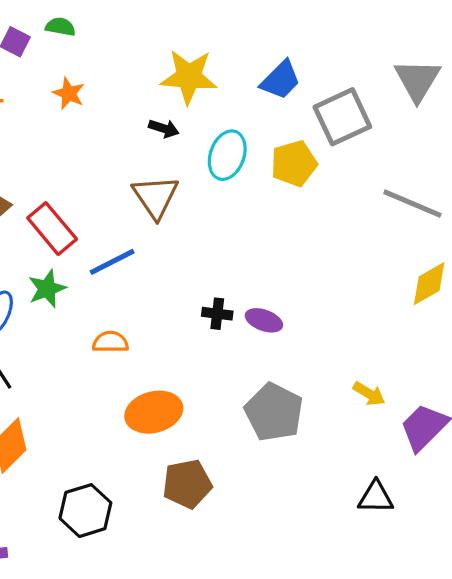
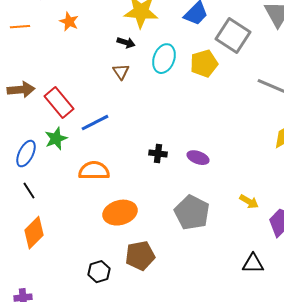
gray square: (342, 117) -> (233, 36), turned -32
brown triangle: (155, 197) -> (121, 72), moved, size x0.6
purple ellipse: (264, 320) -> (198, 158), moved
orange semicircle: (110, 342) -> (94, 171), size x1.4
black hexagon: (85, 511) -> (99, 272), moved, size x0.7

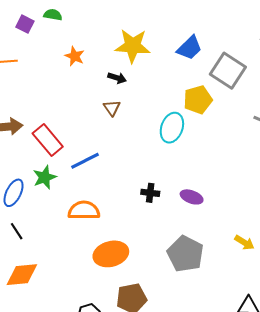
orange star: (69, 22) -> (75, 56), moved
cyan ellipse: (164, 59) -> (172, 128), moved
orange diamond: (34, 233) -> (22, 275), turned 40

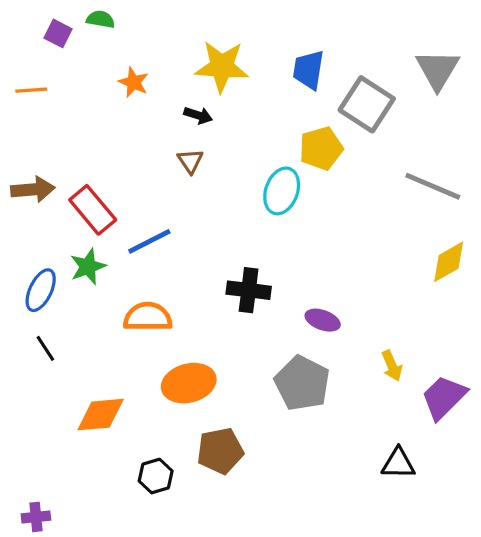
blue trapezoid: (190, 48) -> (308, 70), turned 144
black cross: (150, 193) -> (249, 290), size x1.5
purple ellipse: (192, 197) -> (323, 320), moved
yellow arrow: (244, 243) -> (392, 366), turned 36
orange diamond: (22, 275) -> (101, 415), moved

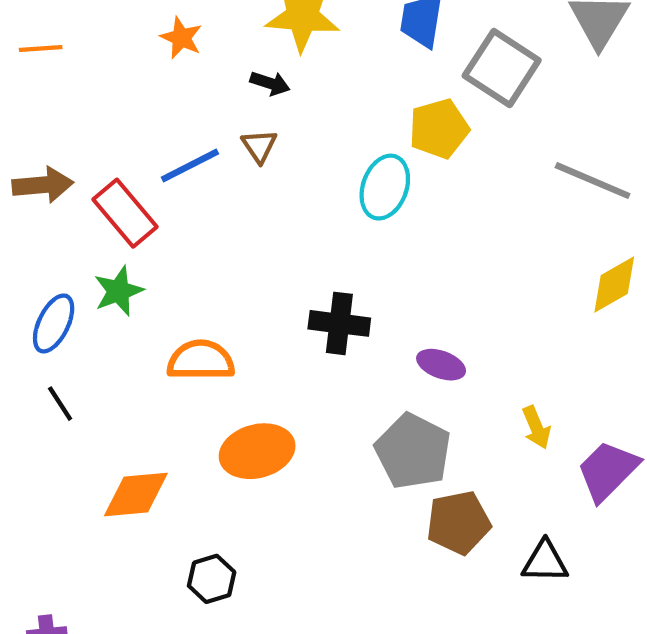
blue line: (149, 241) -> (190, 165), moved
brown pentagon: (220, 451) -> (458, 523), moved

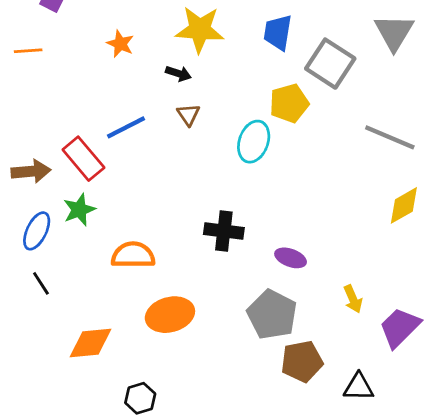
brown triangle: (259, 146) -> (188, 115), moved
brown arrow: (43, 185) -> (31, 171), moved

